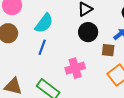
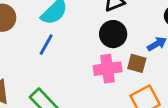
pink cross: (75, 68) -> (108, 69), moved

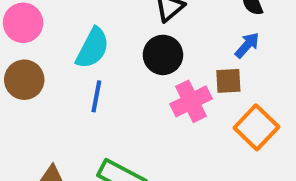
black circle: (113, 34) -> (163, 55), moved

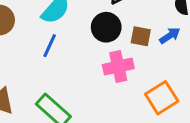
brown square: (228, 81) -> (141, 36), moved

